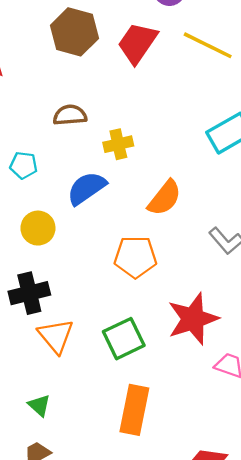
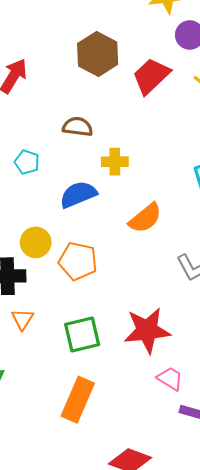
yellow circle: (38, 228) -> (36, 242), moved
orange pentagon: (135, 257) -> (78, 261), moved
orange triangle: (56, 336) -> (23, 319), size x0.7

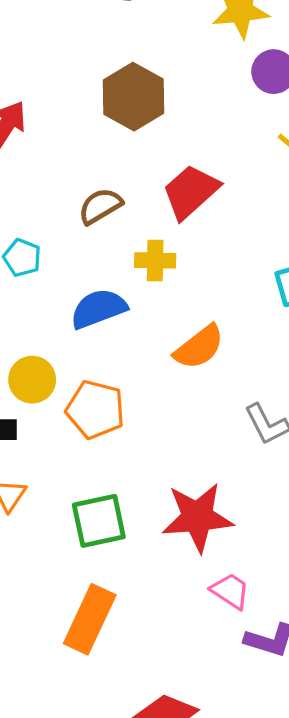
red trapezoid: (151, 76) -> (191, 192), moved
brown semicircle: (78, 127) -> (100, 206), turned -40

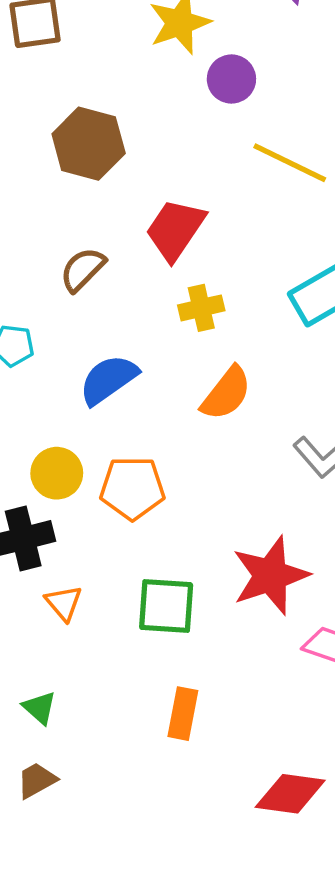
yellow cross: (155, 260) -> (201, 308), moved
green square: (99, 521) -> (166, 606), turned 30
orange rectangle: (90, 619) -> (183, 714), size x0.7

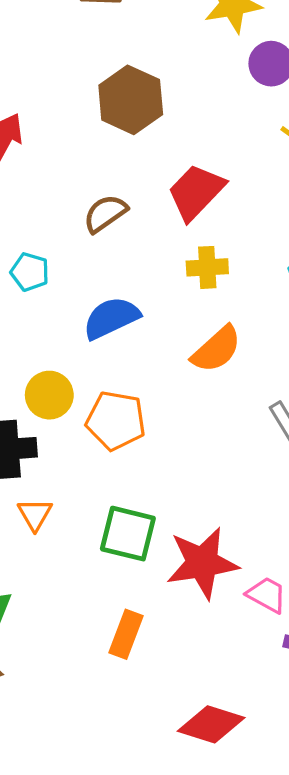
red star: (270, 576) -> (202, 563), moved

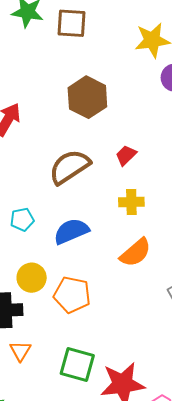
red trapezoid: (196, 192) -> (126, 155), size x0.6
brown semicircle: (105, 214) -> (70, 167), size x1.5
cyan pentagon: (30, 272) -> (22, 219), moved, turned -30

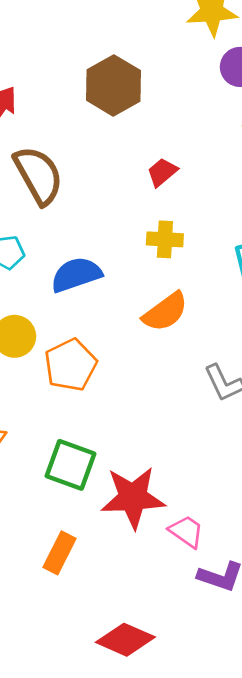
brown semicircle: (70, 167) -> (38, 175), moved, turned 90
orange pentagon: (72, 295) -> (71, 365), turned 30

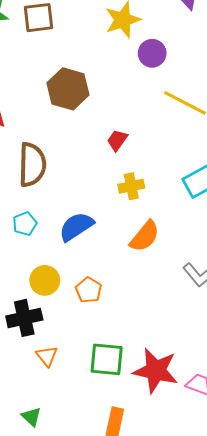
brown semicircle: (38, 175) -> (32, 165), turned 45
orange pentagon: (71, 365) -> (89, 290), size x0.7
red star: (133, 498) -> (156, 371), turned 30

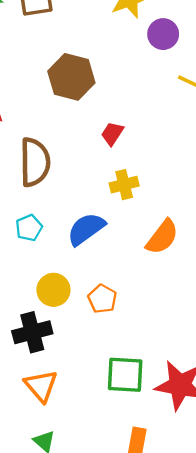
red trapezoid: (117, 140) -> (112, 134), moved
yellow cross: (131, 186) -> (124, 185), moved
orange triangle: (47, 356) -> (41, 386), moved, size x1.4

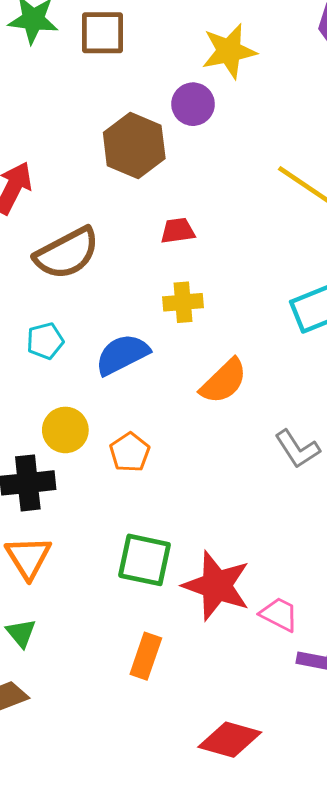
purple circle: (163, 34) -> (193, 104), moved
red trapezoid: (112, 134) -> (178, 231), turned 40
brown semicircle: (35, 162) -> (67, 253), turned 54

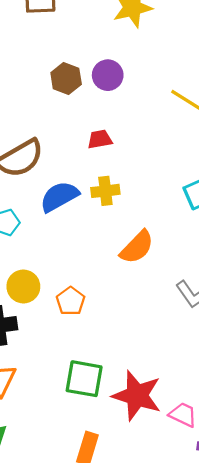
purple circle: (193, 104) -> (108, 75), moved
brown hexagon: (134, 146) -> (66, 79), size x0.7
blue semicircle: (122, 354) -> (59, 197), moved

